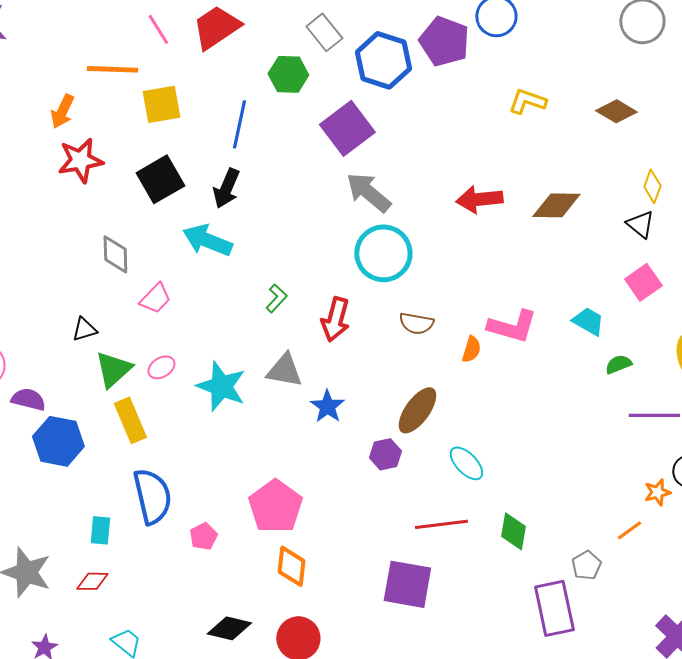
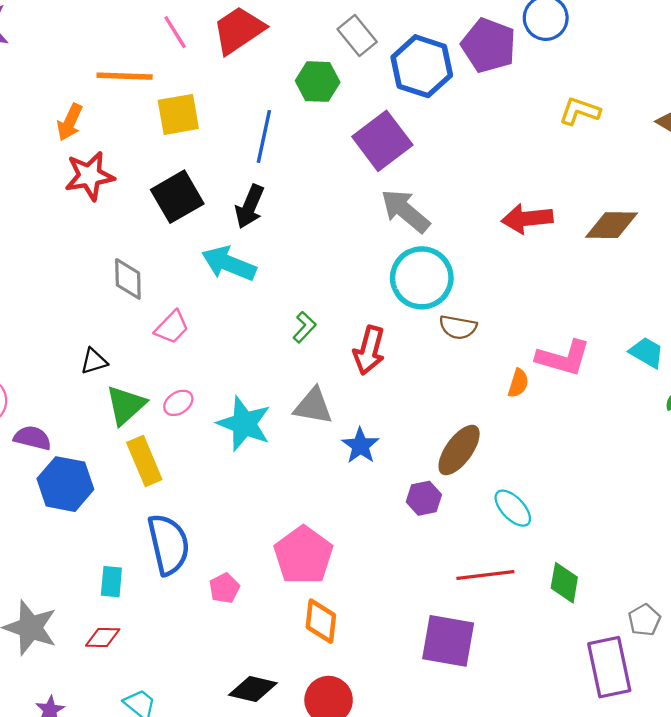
brown semicircle: (416, 323) -> (458, 327), moved

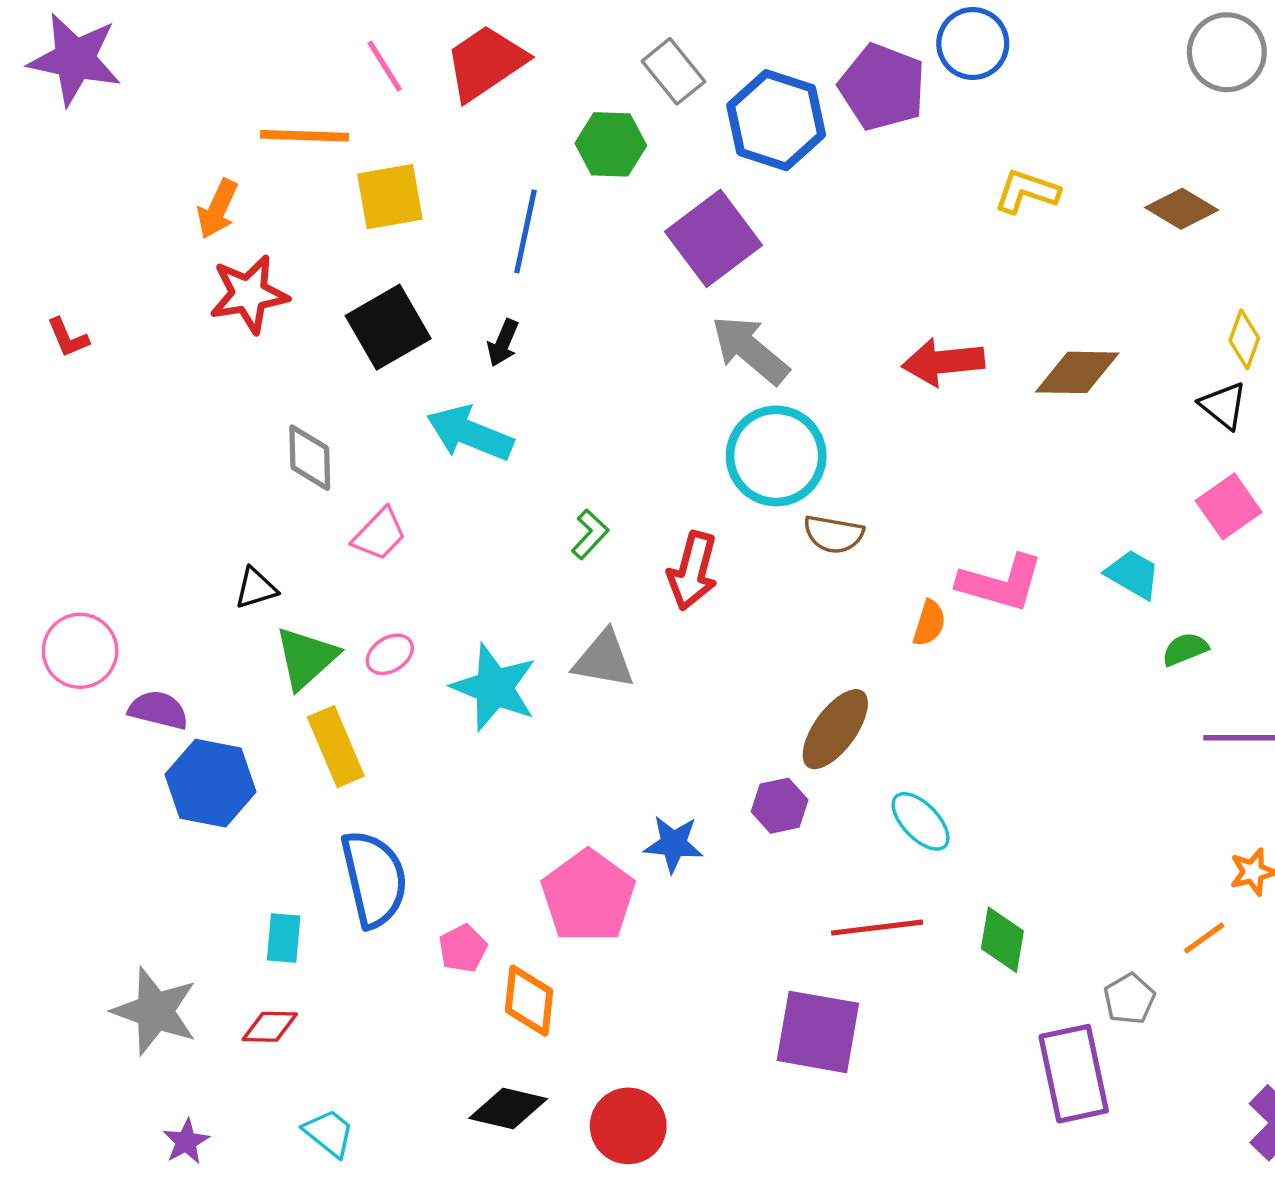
black arrow: (250, 207) -> (503, 343), size x0.7
blue star: (360, 446) -> (673, 844), moved, turned -30
orange diamond: (321, 621) -> (529, 1001), moved

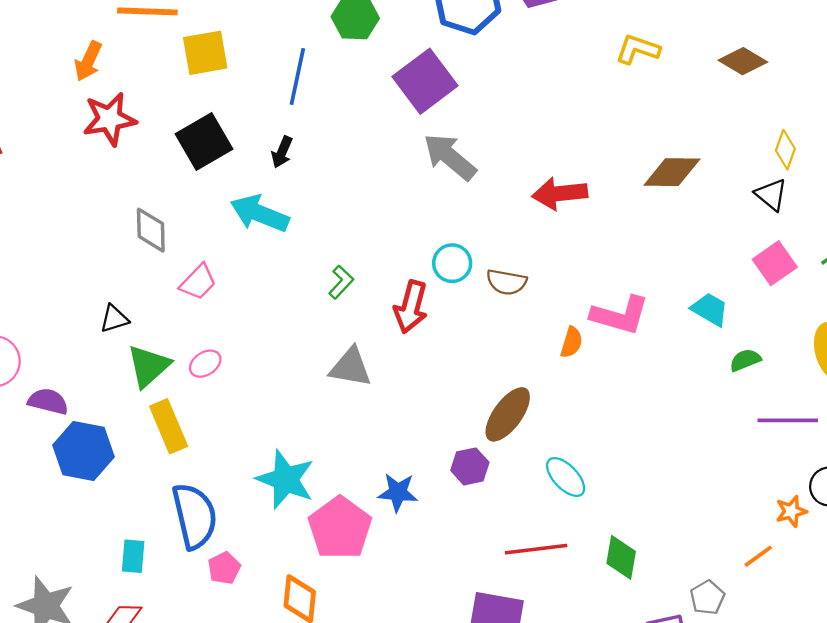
red arrow: (943, 362) -> (560, 193), moved
cyan circle: (776, 456) -> (452, 263), moved, size x0.6
cyan star: (494, 687) -> (286, 479), moved
pink pentagon: (463, 948) -> (224, 568), moved

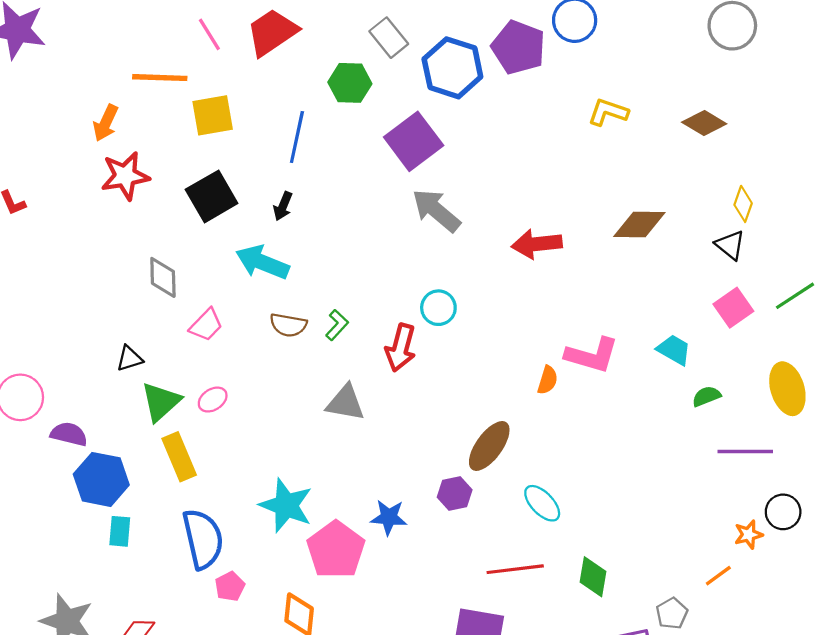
brown semicircle: (507, 282) -> (288, 325), moved
cyan rectangle: (133, 556) -> (120, 531), moved

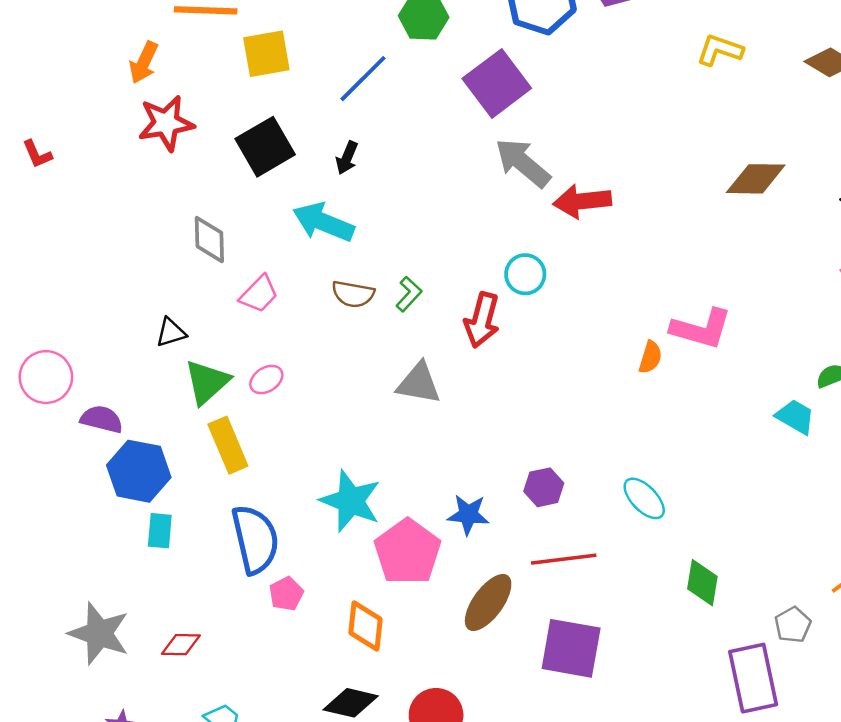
blue line: (297, 137) -> (363, 79), turned 33
red arrow: (537, 244) -> (582, 201), moved
cyan trapezoid: (674, 350) -> (795, 417), moved
brown ellipse: (489, 446) -> (488, 602), moved
red line: (515, 569) -> (564, 559), moved

